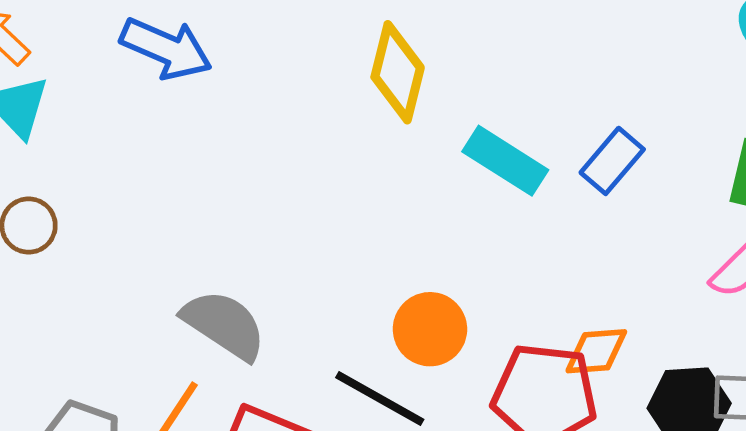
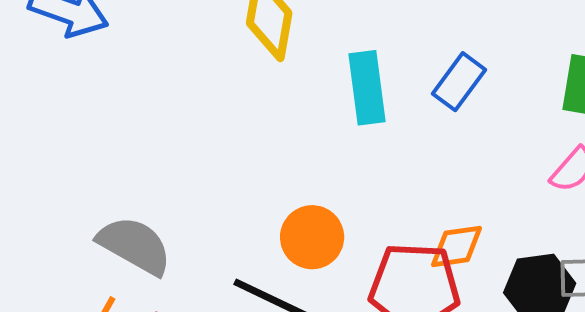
cyan rectangle: (505, 161) -> (367, 88), turned 54

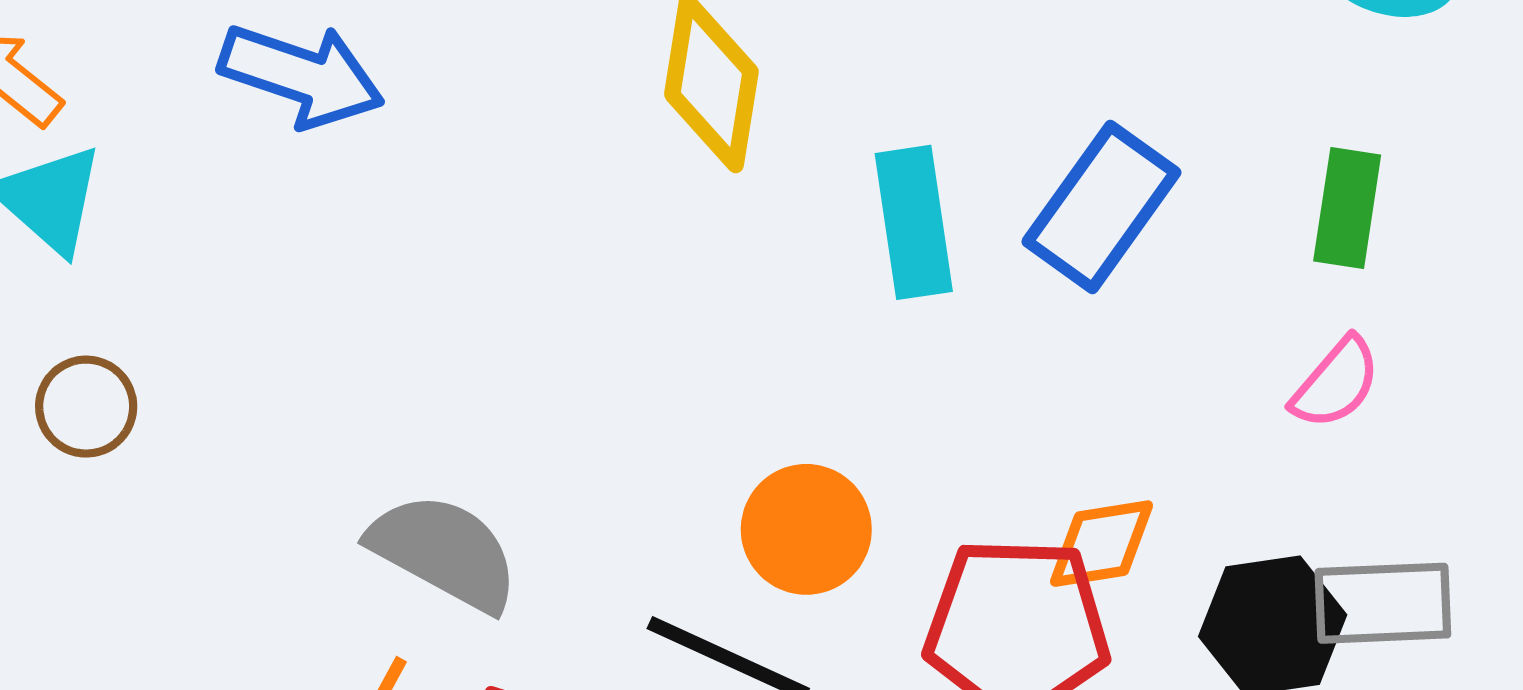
blue rectangle: (459, 82) -> (1101, 207), size x1.4

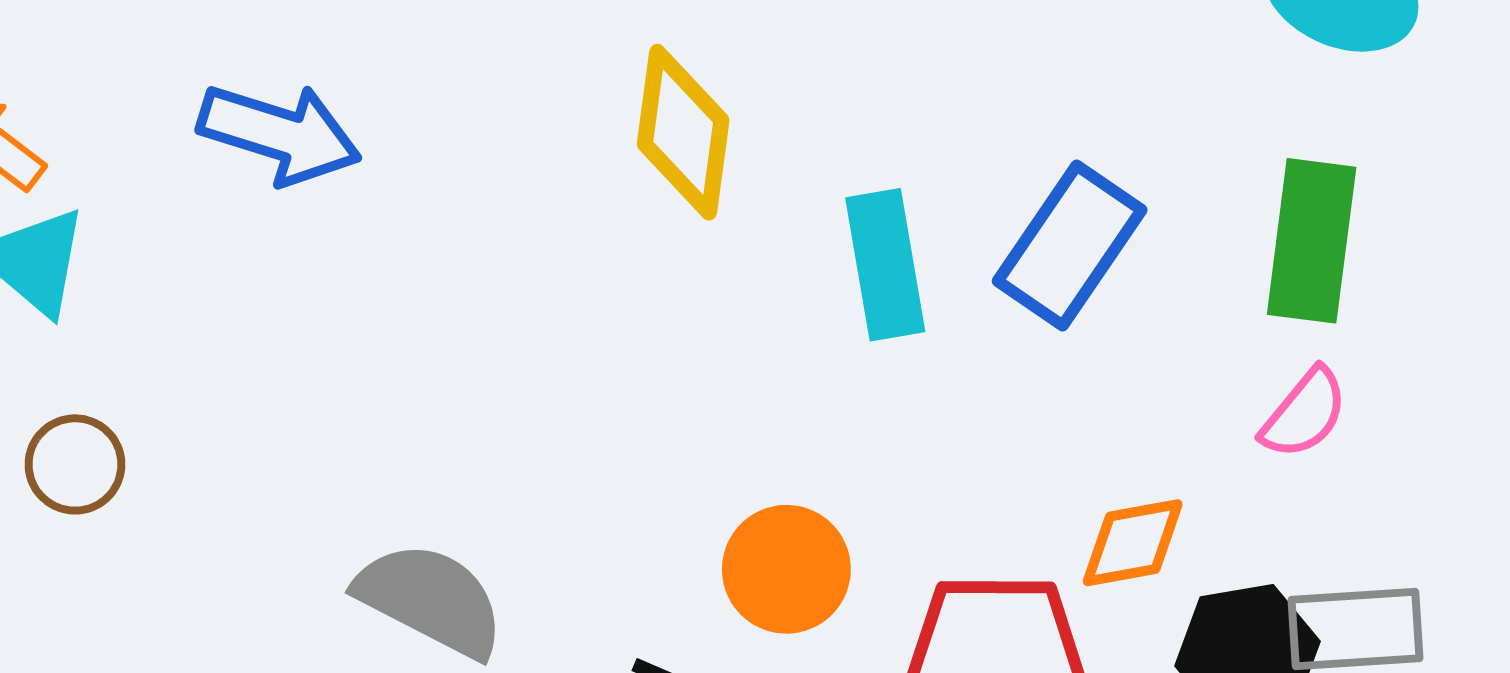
green rectangle: (1347, 208) -> (1312, 241), size x1.4
orange diamond: (1102, 544) -> (1133, 543), moved

